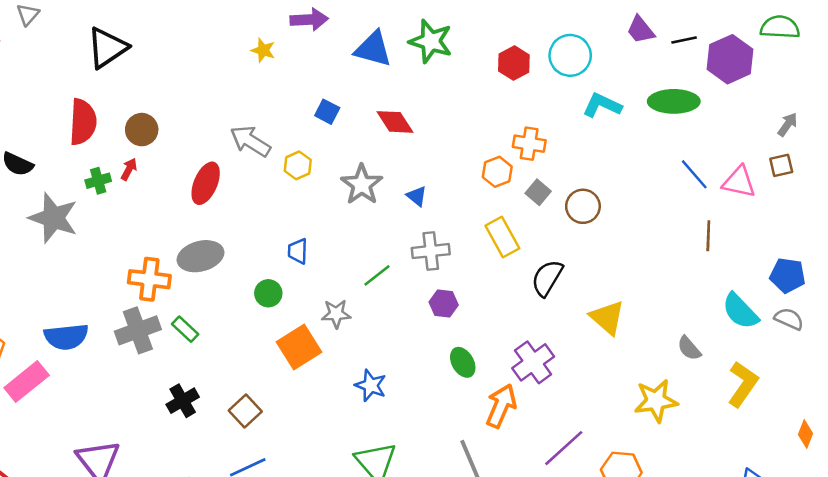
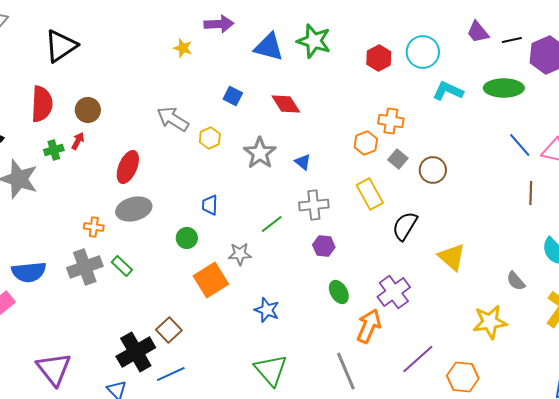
red ellipse: (206, 183) -> (128, 167), moved
orange cross: (149, 279) -> (94, 227), size x0.6
black cross: (183, 401) -> (136, 352), moved, size x1.5

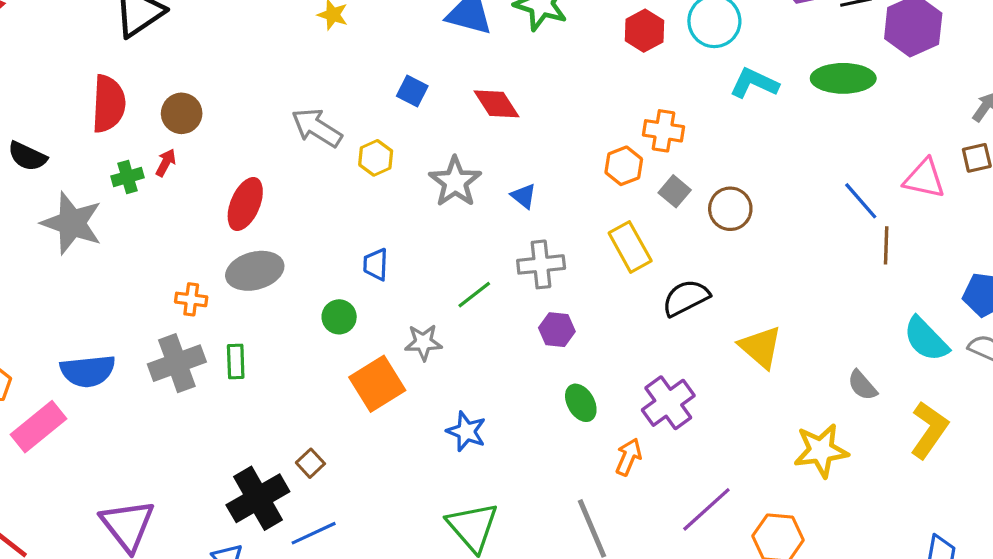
blue line: (520, 145) -> (861, 201), moved
black semicircle: (405, 226) -> (686, 298), turned 32
green rectangle: (122, 266) -> (236, 361), turned 45
orange arrow: (369, 326) -> (629, 457), size x0.7
brown square: (169, 330) -> (310, 463), size x0.7

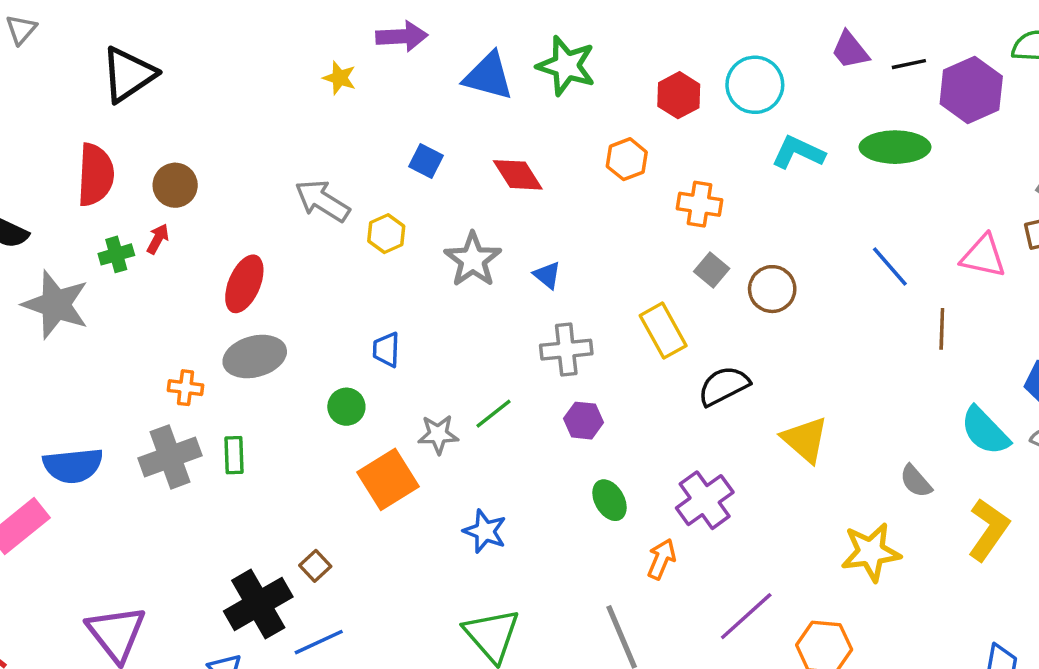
orange hexagon: (624, 166) -> (627, 159), moved
blue line: (861, 201) -> (890, 267), moved
green line: (474, 295) -> (494, 414), moved

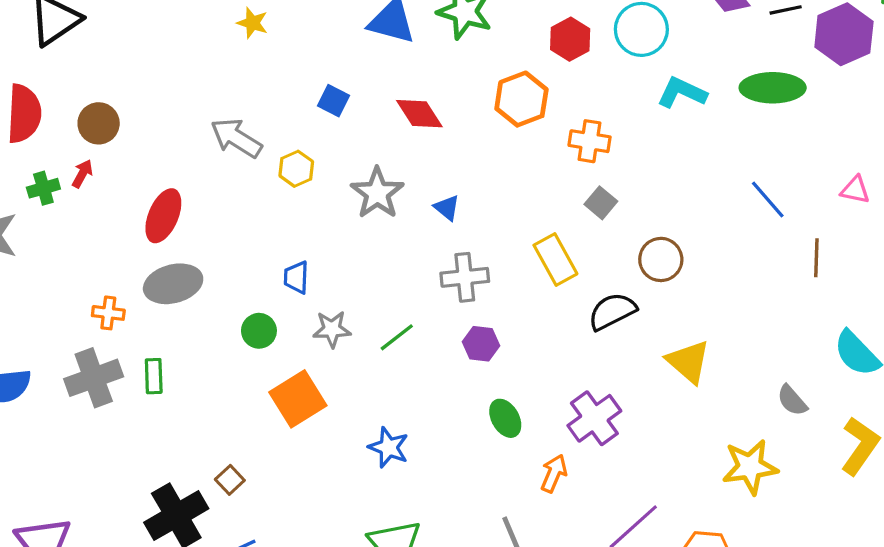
orange hexagon: (627, 159) -> (521, 99), size x1.4
pink triangle: (983, 256) -> (855, 190), size x0.7
brown circle: (772, 289) -> (661, 259), moved
gray star: (438, 434) -> (332, 329), moved

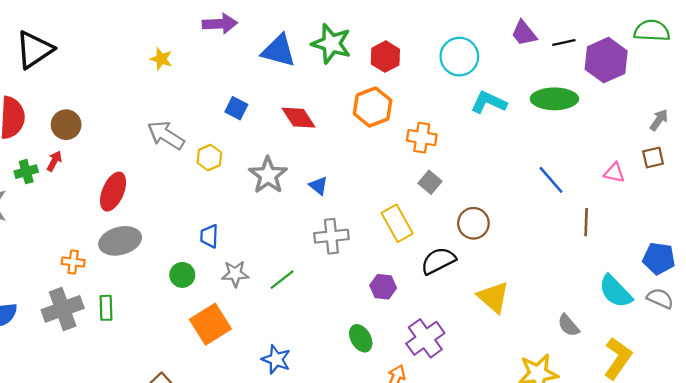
yellow star: (252, 23) -> (161, 59), moved
red hexagon: (570, 39) -> (385, 57), moved
purple hexagon: (481, 344) -> (383, 287), moved

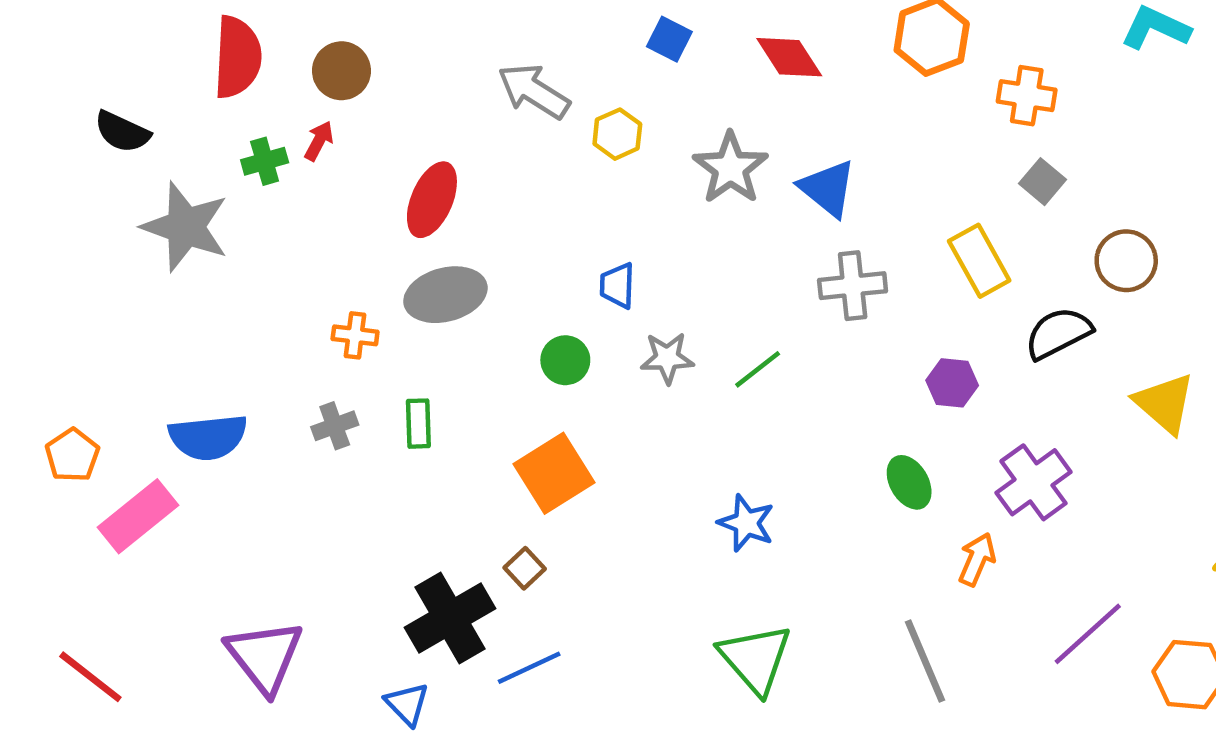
blue triangle: (318, 186) -> (828, 188), size x1.6
gray cross: (63, 309) -> (335, 426), size x0.6
orange square: (210, 324) -> (554, 473), moved

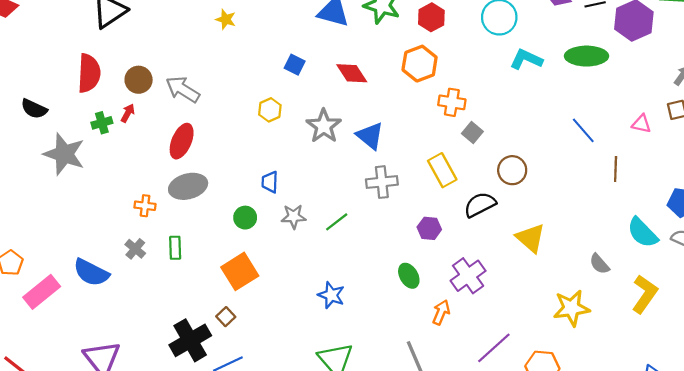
gray arrow: (534, 91) -> (183, 89), moved
orange cross: (1027, 96) -> (452, 102), moved
gray cross: (335, 426) -> (135, 249), turned -30
blue semicircle: (208, 437) -> (91, 272), moved, turned 33

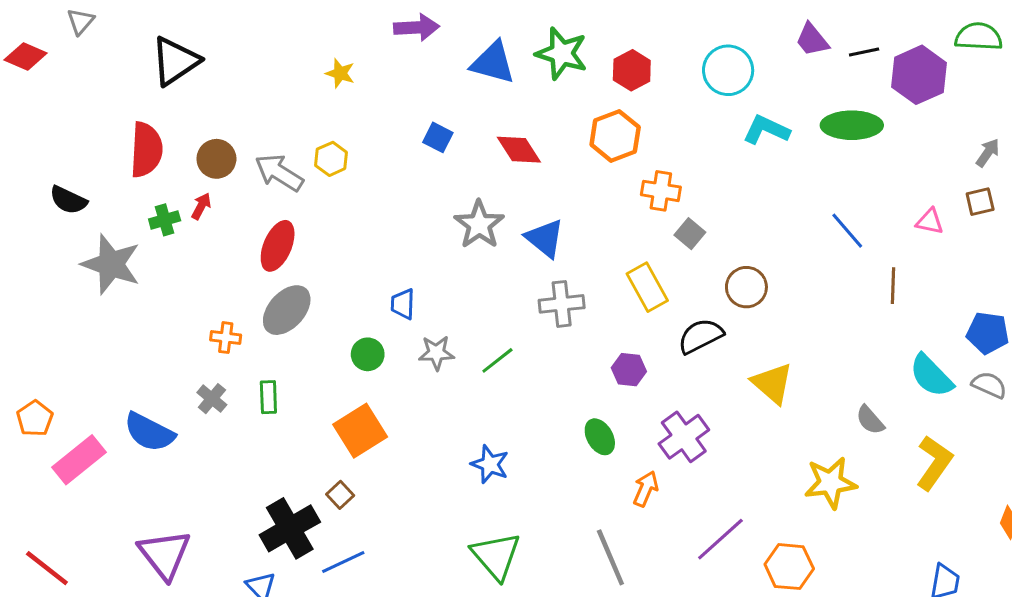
yellow hexagon: (270, 110) -> (331, 159), moved
gray ellipse: (188, 186) -> (287, 310), turned -33

